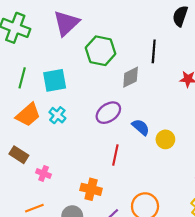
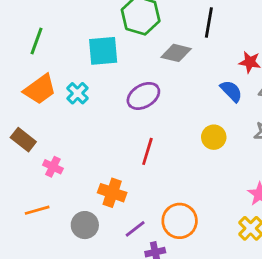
gray diamond: (131, 77) -> (176, 53), turned 35
cyan square: (55, 80) -> (103, 51), moved
blue semicircle: (141, 127) -> (231, 91), moved

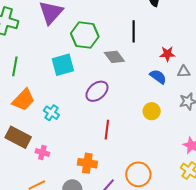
gray diamond: (176, 53) -> (114, 57), turned 50
cyan cross: (78, 93) -> (51, 113), moved
brown rectangle: (23, 140) -> (18, 137), size x1.4

